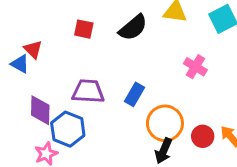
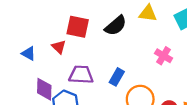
red square: (84, 29) -> (78, 27), size x1.5
red triangle: (33, 49) -> (59, 47), moved

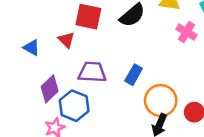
pink cross: (164, 56) -> (186, 32), moved
purple diamond: (44, 89) -> (50, 89), turned 45

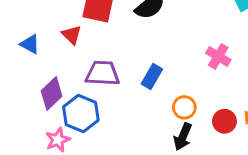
pink cross: (186, 32) -> (218, 56), moved
orange circle: (161, 101) -> (184, 107), size x0.6

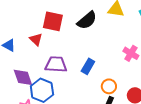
purple diamond: (52, 93) -> (23, 77), turned -65

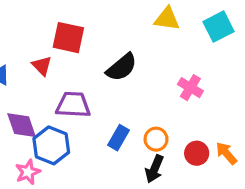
black semicircle: (87, 20) -> (122, 67), moved
blue rectangle: (88, 66) -> (118, 138), moved

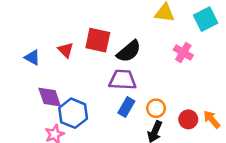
red square: (68, 38) -> (98, 40), moved
pink cross: (190, 88) -> (183, 53), moved
purple trapezoid: (73, 105) -> (123, 80), moved

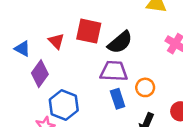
purple diamond: (50, 97) -> (40, 74), moved, turned 55
blue rectangle: (126, 107) -> (118, 99), turned -48
orange circle: (156, 108) -> (145, 87), moved

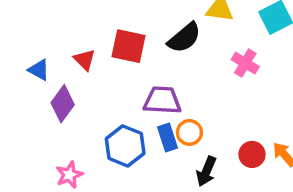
black semicircle: (120, 42) -> (184, 38), moved
orange circle: (145, 87) -> (189, 132), moved
blue hexagon: (64, 105) -> (125, 146), moved

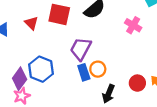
purple trapezoid: (162, 100) -> (81, 49), turned -65
purple diamond: (63, 104) -> (20, 79), moved
blue hexagon: (125, 146) -> (41, 69), moved

